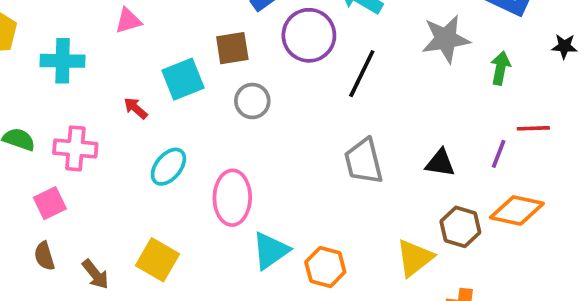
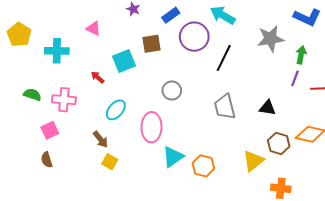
pink triangle: (128, 21) -> (93, 28), turned 42
gray circle: (252, 101) -> (172, 91), moved
purple line: (499, 154) -> (295, 78), moved
yellow square: (157, 260) -> (110, 162), size x0.7
brown arrow: (95, 274) -> (101, 139), moved

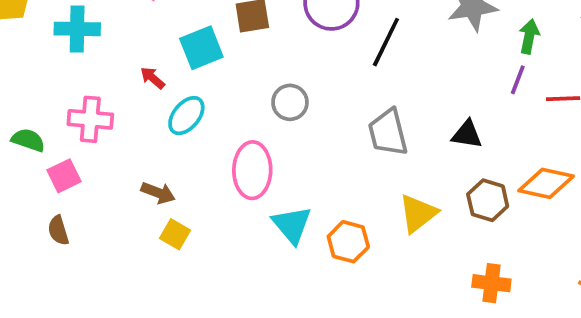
green semicircle: (32, 95) -> (28, 140), moved
cyan ellipse: (116, 110) -> (186, 116), moved
brown arrow: (101, 139) -> (158, 193), turned -30
cyan triangle: (173, 157) -> (292, 225), turned -35
yellow triangle: (253, 161) -> (418, 213), moved

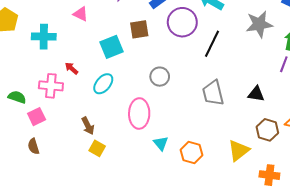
red arrow: (152, 78) -> (71, 68), moved
brown arrow: (158, 193) -> (88, 126), turned 42
yellow triangle: (418, 213) -> (239, 150), moved
cyan triangle: (292, 225) -> (161, 143), size x0.7

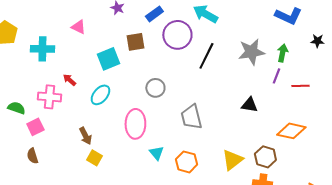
gray star: (259, 24) -> (251, 52), moved
gray trapezoid: (213, 93) -> (191, 117), moved
brown hexagon: (267, 130) -> (265, 157), moved

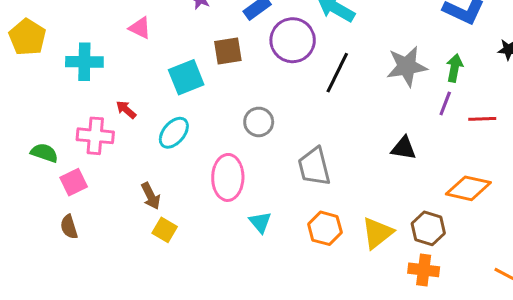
orange hexagon: (186, 162) -> (325, 228), moved

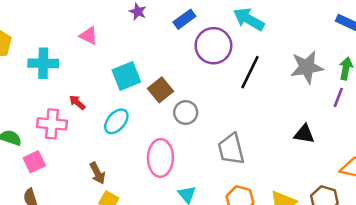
brown square: (228, 51) -> (160, 90), moved, turned -30

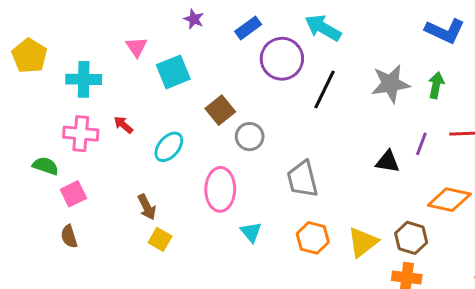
pink triangle: (89, 36) -> (137, 47), turned 30
cyan square: (126, 76) -> (173, 72), moved
purple line: (338, 97) -> (421, 144), moved
pink cross: (52, 124) -> (81, 134), moved

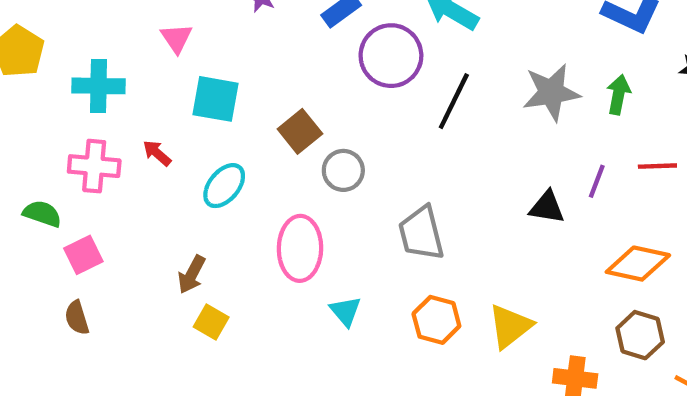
cyan square: (173, 72) -> (215, 99), moved, turned 32
brown arrow: (147, 207) -> (192, 274), turned 55
brown hexagon: (411, 238) -> (640, 335), moved

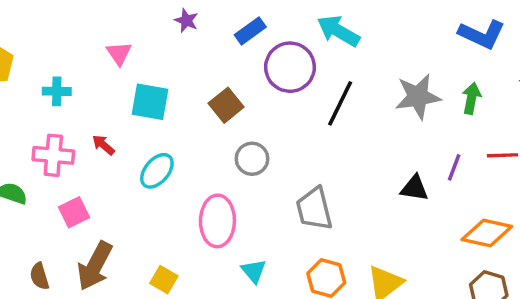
cyan cross: (99, 86) -> (57, 91), size x0.7
brown square: (300, 131) -> (226, 105), moved
pink square: (83, 255) -> (74, 212), moved
brown arrow: (192, 274) -> (95, 266), moved, size x1.6
yellow square: (211, 322) -> (164, 280), moved

